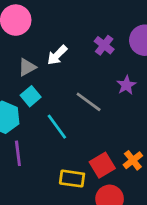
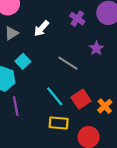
gray triangle: (27, 67) -> (11, 33), moved
cyan line: (57, 127) -> (55, 96), moved
red square: (102, 165) -> (81, 99), moved

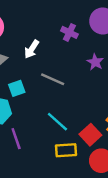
cyan square: (23, 61) -> (17, 88), turned 32
gray line: (68, 63) -> (53, 79), moved
red square: (81, 99) -> (90, 135), moved

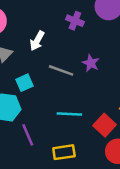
purple star: (95, 62) -> (91, 63), moved
cyan line: (57, 122) -> (69, 114), turned -35
yellow rectangle: (66, 150) -> (64, 152), moved

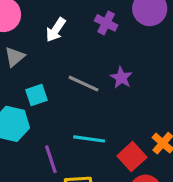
white arrow: (37, 41) -> (56, 30), moved
purple line: (28, 135) -> (51, 159), moved

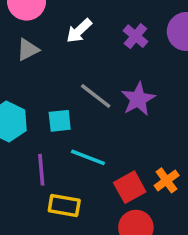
purple star: (121, 78) -> (138, 99), size x1.4
cyan square: (37, 95) -> (60, 121), moved

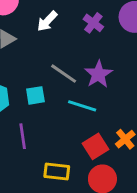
cyan line: (88, 157) -> (82, 106), moved
yellow rectangle: (64, 206) -> (57, 171), moved

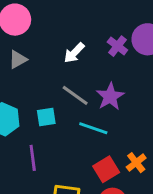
white arrow: (47, 21) -> (74, 53), moved
purple cross: (93, 23) -> (117, 46), moved

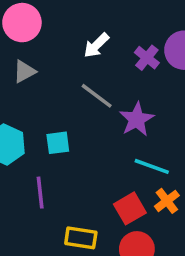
white arrow: (74, 53) -> (96, 45), moved
gray line: (75, 95) -> (97, 96), moved
cyan line: (93, 128) -> (152, 166), moved

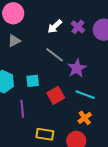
purple cross: (147, 58) -> (78, 27), moved
orange cross: (167, 201) -> (85, 118), moved
red square: (130, 208) -> (56, 95), moved

